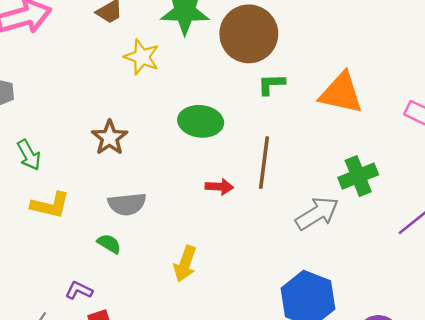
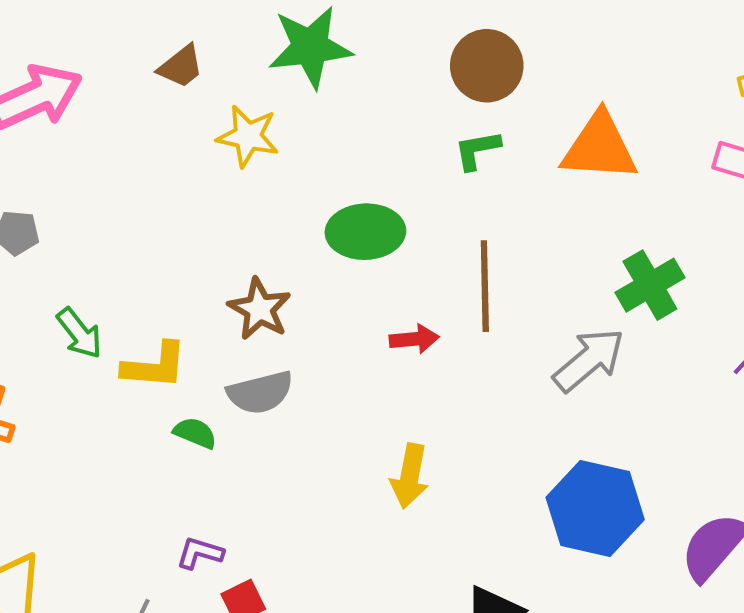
brown circle: (249, 34) -> (487, 66), moved, size x0.7
brown star: (110, 138) -> (260, 309), moved
yellow L-shape: (50, 205) -> (155, 366), moved
green semicircle: (109, 244) -> (195, 433), moved
yellow arrow: (185, 264) -> (410, 476), moved

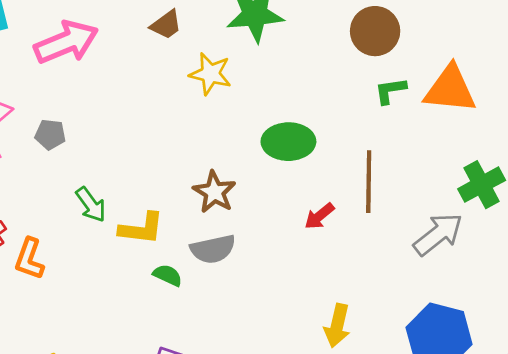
green L-shape: (477, 150) -> (390, 91), moved
red arrow: (414, 339) -> (319, 216), turned 144
yellow arrow: (410, 476) -> (337, 326), moved

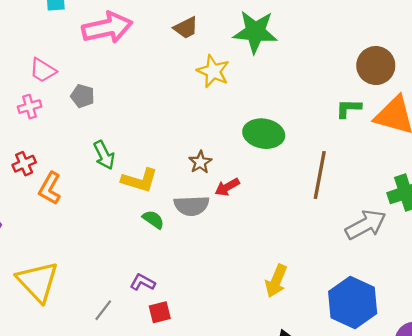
brown circle: (375, 31) -> (376, 66), moved
brown star: (214, 192) -> (200, 162), size x0.7
red arrow: (319, 216) -> (227, 187), moved

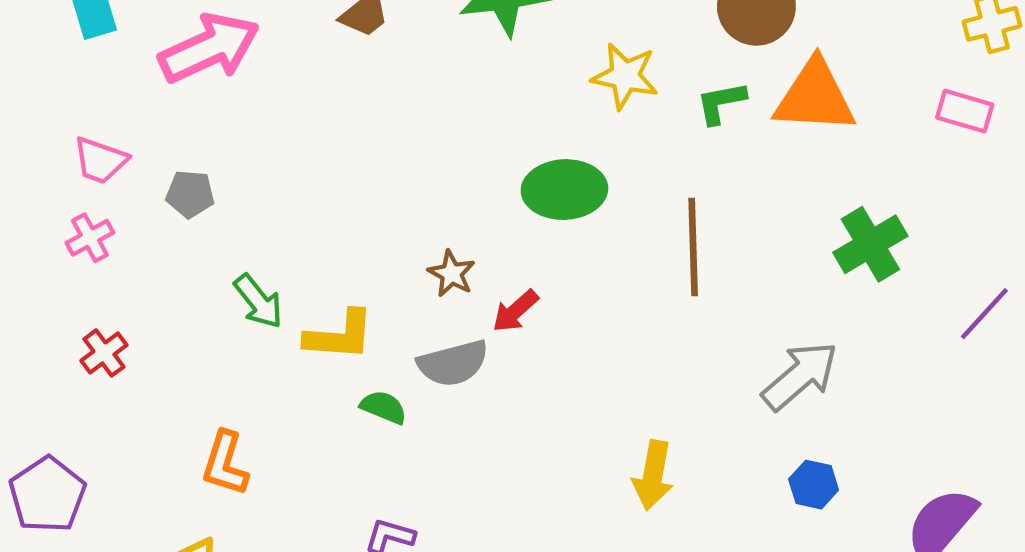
yellow star: (213, 71) -> (625, 76), moved
orange L-shape: (50, 188) -> (225, 463), moved
gray arrow: (366, 225) -> (800, 376), moved
blue hexagon: (353, 302) -> (814, 485), size x0.5

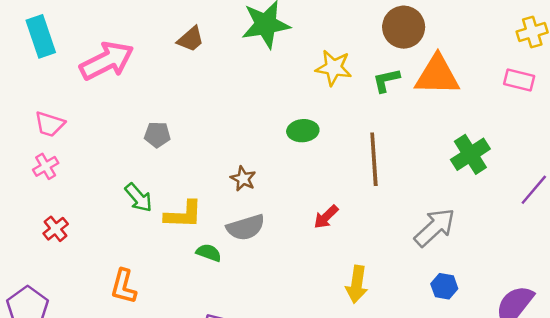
green ellipse: (564, 190) -> (303, 131), size x0.7
gray pentagon: (190, 194) -> (157, 135), moved
red arrow: (515, 311) -> (326, 217), moved

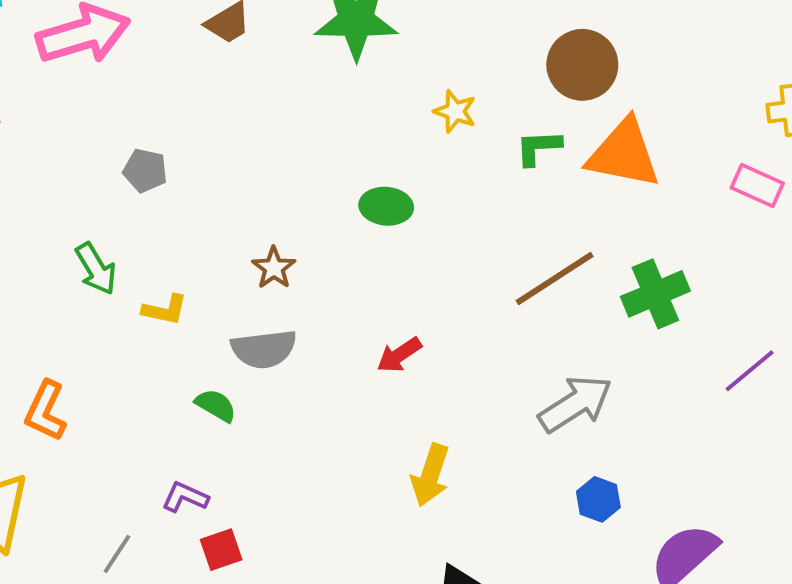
yellow star: (334, 68) -> (455, 111), size x0.7
brown line: (374, 159) -> (555, 278), moved, turned 51
yellow L-shape: (183, 215) -> (165, 310), size x0.7
green semicircle: (209, 253) -> (216, 405), moved
blue hexagon: (444, 286) -> (598, 499), moved

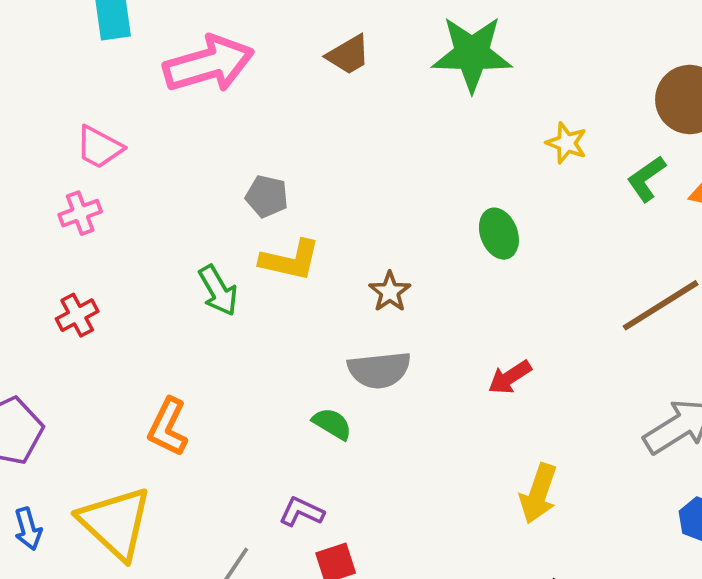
green L-shape: (538, 147) -> (646, 179), turned -33
green ellipse: (386, 206) -> (499, 234), turned 63
yellow L-shape: (165, 310) -> (290, 260), moved, size x1.4

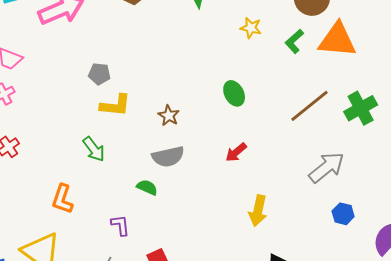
green ellipse: (499, 234) -> (234, 93), moved
green arrow: (218, 291) -> (94, 149), moved
purple L-shape: (301, 512) -> (120, 225), moved, turned 65

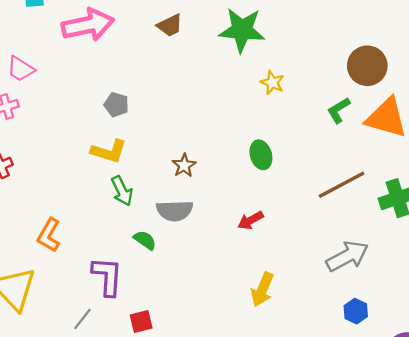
yellow star: (251, 28) -> (272, 83), moved
yellow L-shape: (115, 105) -> (109, 151), moved
green arrow: (94, 149) -> (122, 191), moved
purple L-shape: (120, 225) -> (107, 276), size x1.6

